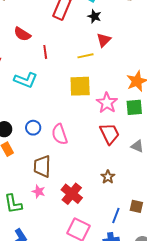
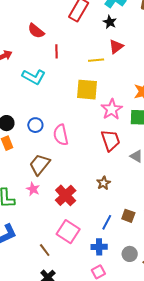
brown trapezoid: (42, 166) -> (40, 164), turned 30

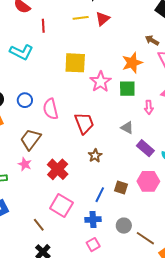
yellow line: (96, 60) -> (81, 18), moved
red trapezoid: (111, 140) -> (84, 123), moved

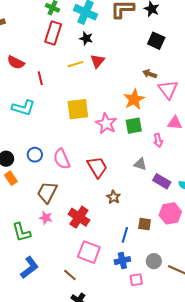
pink square: (93, 245) -> (136, 280), moved, turned 32

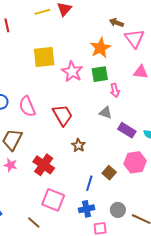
pink arrow: (158, 140) -> (115, 90), moved
brown square: (145, 224) -> (109, 173), turned 32

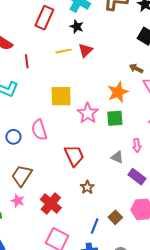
pink arrow: (115, 90) -> (137, 146), moved
pink semicircle: (27, 106) -> (39, 130), moved

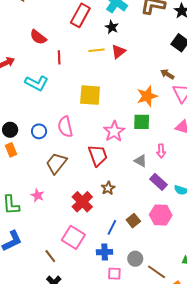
pink star: (88, 113) -> (114, 131), moved
brown trapezoid: (22, 176) -> (56, 163), moved
red cross: (51, 204) -> (82, 202), moved

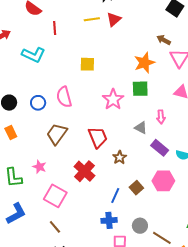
yellow square: (90, 95) -> (87, 64), size x0.7
orange rectangle: (11, 150) -> (11, 133), moved
red trapezoid: (98, 156) -> (98, 137), moved
brown star: (108, 188) -> (120, 157), moved
pink square: (73, 237) -> (55, 196), moved

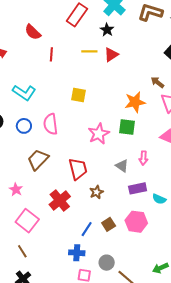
cyan L-shape: (33, 55) -> (24, 93), moved
purple rectangle: (160, 148) -> (138, 188), turned -60

